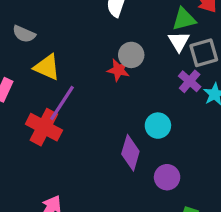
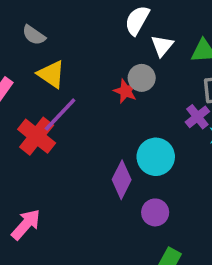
white triangle: (179, 41) -> (162, 46), moved
cyan circle: (158, 126) -> (156, 157), size x1.4

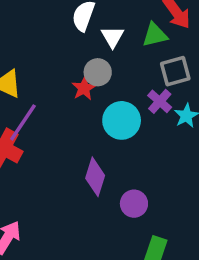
red star: (125, 91) -> (84, 88), turned 30
cyan circle: (156, 157) -> (122, 120), moved

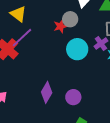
purple diamond: (95, 177) -> (47, 92), moved

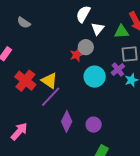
yellow triangle: (18, 14) -> (49, 81), moved
purple line: (22, 38) -> (51, 97), moved

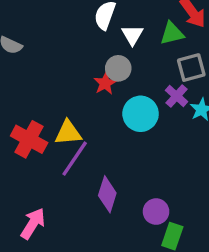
yellow triangle: (49, 81) -> (68, 133), turned -30
purple circle: (94, 125) -> (156, 212), moved

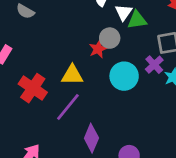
green triangle: (172, 33) -> (137, 20), moved
yellow triangle: (68, 133) -> (72, 75), moved

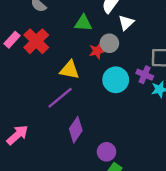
green triangle: (137, 20) -> (83, 23), moved
purple cross: (154, 65) -> (145, 75), turned -35
red cross: (33, 88) -> (36, 41), moved

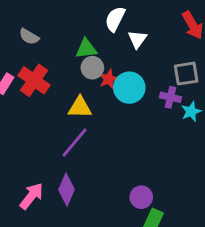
gray circle: (109, 43) -> (92, 68), moved
cyan circle: (116, 80) -> (129, 88), moved
purple diamond: (76, 130) -> (66, 190), moved

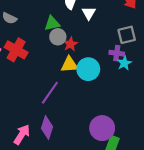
cyan circle: (129, 88) -> (88, 69), moved
yellow triangle: (80, 107) -> (69, 65), moved
cyan star: (191, 112) -> (124, 63), moved
purple circle: (141, 197) -> (102, 128), size x1.5

